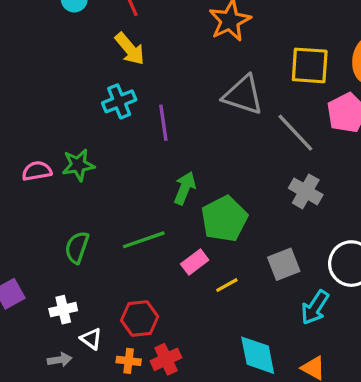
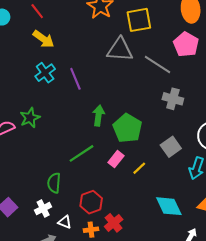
yellow square: (310, 65) -> (139, 20), moved
green semicircle: (77, 247) -> (54, 183), moved

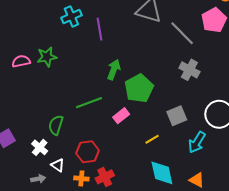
yellow line: (139, 168) -> (152, 139), moved
white cross: (43, 208) -> (40, 147), turned -35

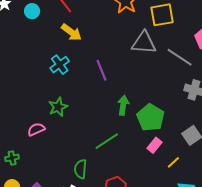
cyan cross: (71, 16) -> (60, 65), moved
pink semicircle: (21, 61) -> (36, 129), moved
pink rectangle: (121, 116) -> (154, 145), moved

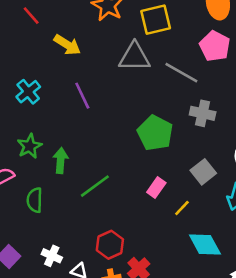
yellow arrow: (71, 32) -> (67, 45), moved
green arrow: (123, 105) -> (61, 161), moved
green pentagon: (151, 118) -> (155, 133), moved
green semicircle: (81, 169) -> (35, 200), moved

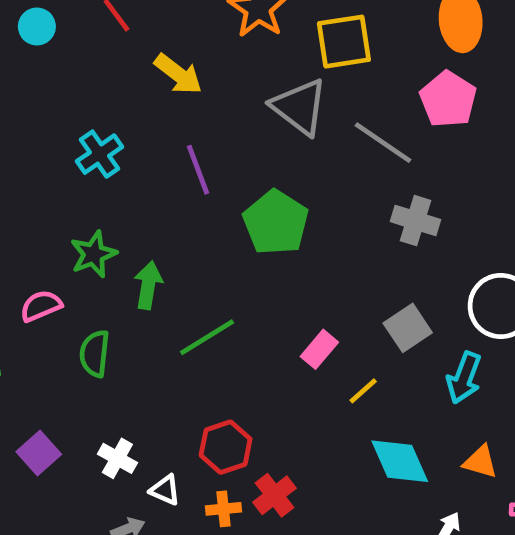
gray triangle: (134, 57) -> (299, 107), turned 32
green pentagon: (155, 133) -> (276, 223), moved

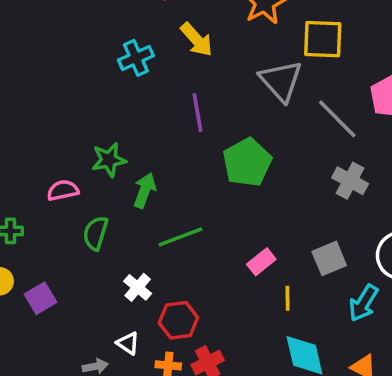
cyan cross: (100, 154) -> (136, 58), moved
yellow line: (363, 391) -> (288, 298), turned -60
white cross: (117, 458) -> (138, 287), moved

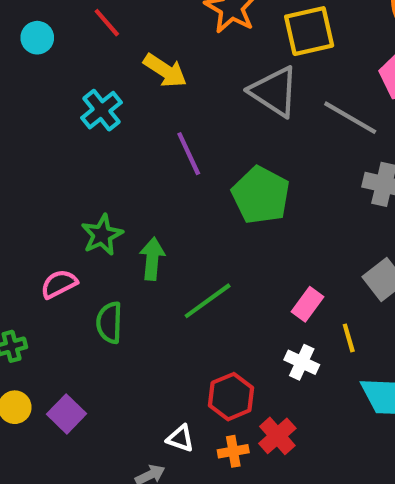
white cross: (138, 287) -> (302, 362), moved

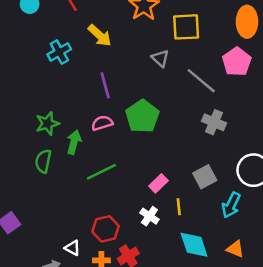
gray triangle: (274, 92) -> (160, 58), size x0.6
pink semicircle: (59, 284) -> (102, 123), moved
green semicircle: (109, 323) -> (43, 161), moved

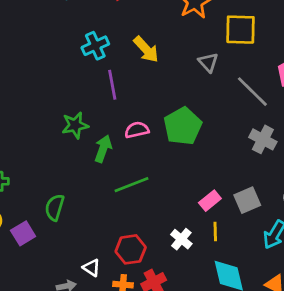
yellow arrow: (100, 35) -> (146, 49), moved
purple line: (105, 85) -> (112, 85), moved
green semicircle: (43, 161) -> (55, 207), moved
pink rectangle: (158, 183) -> (210, 201), moved

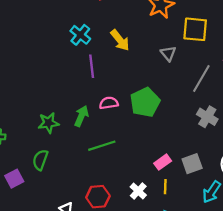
cyan cross: (95, 46) -> (80, 35), turned -30
gray line: (252, 92) -> (201, 79), turned 72
green star: (75, 125) -> (49, 123), moved

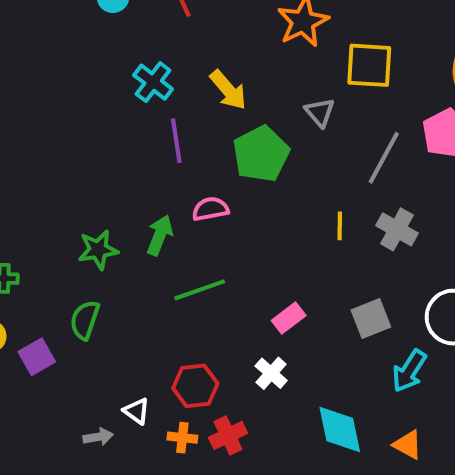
green pentagon: (145, 102) -> (261, 154), moved
pink rectangle: (163, 162) -> (289, 318), moved
yellow line: (165, 187) -> (340, 226), moved

